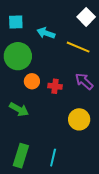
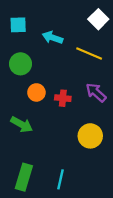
green circle: (18, 56) -> (20, 64), size x0.7

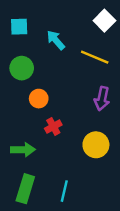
cyan arrow: (52, 38) -> (56, 40), turned 30
purple arrow: (96, 92) -> (102, 99), turned -120
red cross: (63, 98) -> (53, 127), moved, turned -35
green arrow: (22, 124) -> (23, 150), moved, turned -30

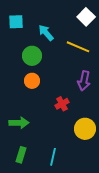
green circle: (22, 68) -> (32, 56), moved
red cross: (53, 127) -> (62, 104), moved
yellow circle: (96, 145) -> (85, 129), moved
green rectangle: (25, 189) -> (21, 155), size x0.7

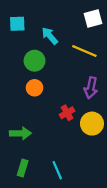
white square: (86, 17) -> (93, 18), turned 30
yellow circle: (85, 129) -> (92, 124), moved
cyan line: (53, 157) -> (57, 170), turned -36

